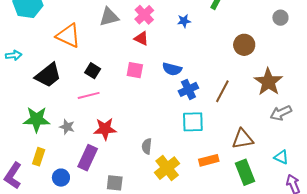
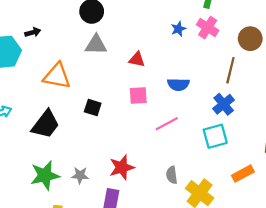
pink cross: (144, 15) -> (208, 28), moved
gray triangle: (109, 17) -> (96, 45), turned 30
blue cross: (188, 89) -> (224, 104), moved
brown line: (222, 91) -> (230, 70), moved
pink line: (89, 95) -> (167, 124), moved

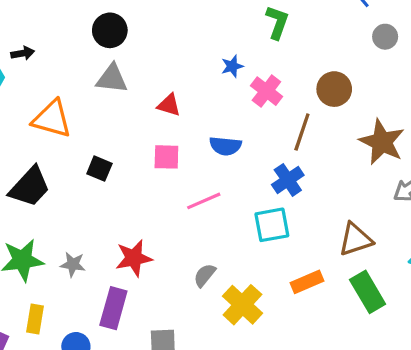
pink cross: (208, 28) -> (266, 91), moved
gray semicircle: (172, 175) -> (205, 275), turned 42

